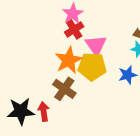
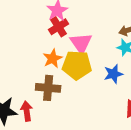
orange star: (69, 60) -> (53, 59), size x0.7
brown cross: (64, 89) -> (48, 88), turned -30

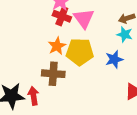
red cross: (59, 27) -> (62, 16), turned -36
pink triangle: (81, 43) -> (84, 18), moved

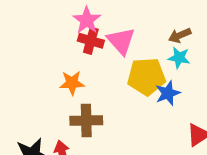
orange star: (57, 46) -> (72, 83), moved, turned 30
yellow pentagon: (80, 52) -> (146, 77), moved

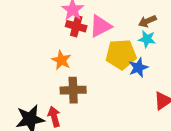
pink triangle: (121, 41) -> (100, 26), turned 45
orange star: (72, 83) -> (61, 60), turned 30

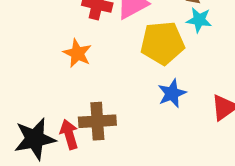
blue star: (138, 68) -> (172, 93), moved
brown cross: (73, 90) -> (97, 121), moved

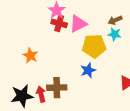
orange star: (77, 53) -> (30, 56), moved
blue star: (172, 93) -> (88, 70), moved

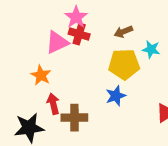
brown arrow: (115, 20) -> (123, 32), moved
pink triangle: (78, 24) -> (57, 42), moved
red arrow: (41, 94) -> (53, 104), moved

